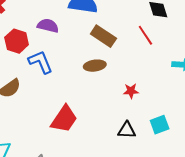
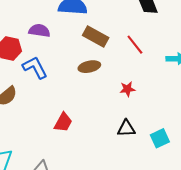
red line: (145, 35) -> (135, 45), moved
red trapezoid: (64, 119) -> (63, 122), size x0.7
cyan square: (160, 125) -> (160, 138), moved

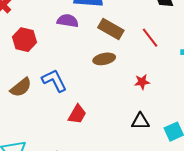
purple semicircle: (39, 31) -> (68, 21), moved
blue L-shape: (35, 67) -> (54, 81), moved

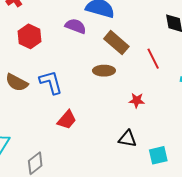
brown semicircle: (21, 87) -> (17, 83), turned 55

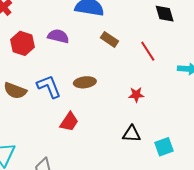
purple semicircle: (76, 26) -> (58, 36), moved
brown rectangle: (116, 43) -> (109, 39), size x0.7
brown ellipse: (104, 71) -> (85, 82), moved

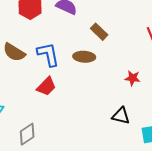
brown rectangle: (109, 39) -> (99, 32), moved
red trapezoid: (69, 122) -> (46, 86), moved

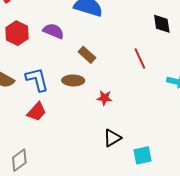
red star: (133, 78) -> (104, 98), moved
black triangle: (121, 116) -> (112, 138), turned -42

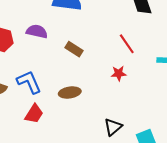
brown ellipse: (73, 80) -> (70, 92), moved
red star: (104, 98) -> (119, 73), moved

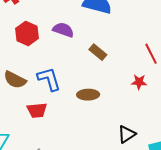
red trapezoid: (34, 114) -> (37, 110), moved, turned 45

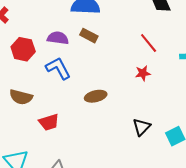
brown rectangle: (98, 52) -> (89, 36), moved
blue L-shape: (49, 79) -> (58, 68), moved

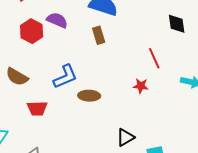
brown rectangle: (89, 36) -> (99, 35), turned 30
purple semicircle: (58, 38) -> (57, 20), moved
blue L-shape: (58, 68) -> (65, 77), moved, turned 80

